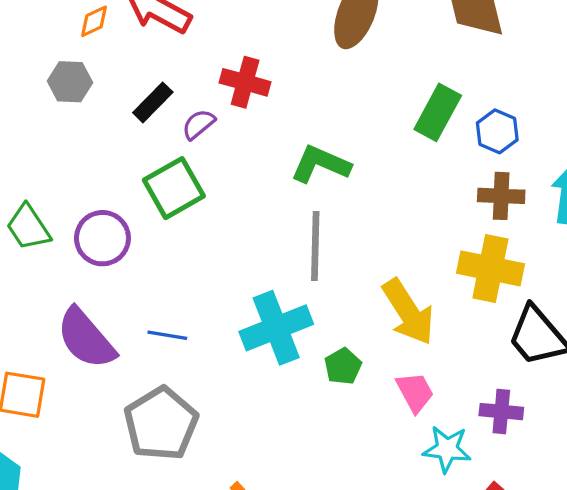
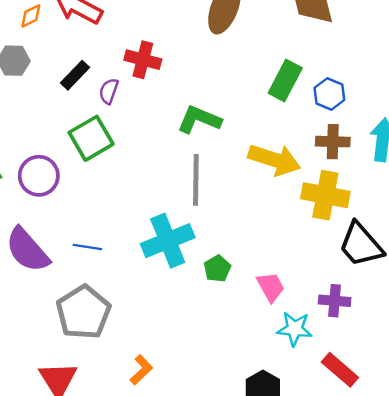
purple semicircle: (198, 124) -> (109, 91), turned -30
yellow arrow: (408, 312) -> (274, 160), moved, turned -39

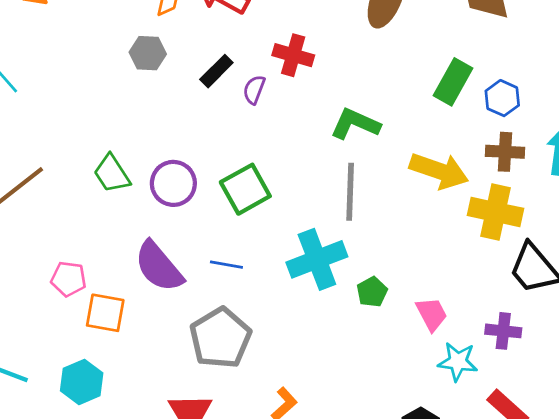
green square: (91, 138) -> (245, 189), moved

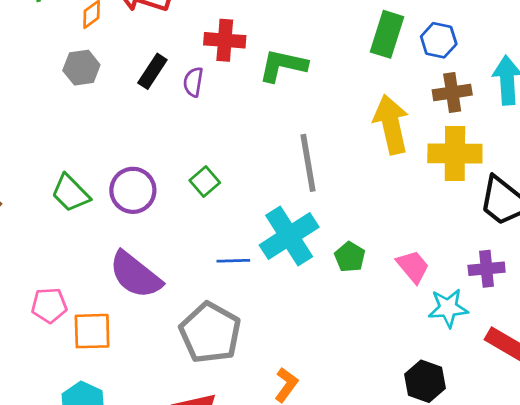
green L-shape: (355, 124) -> (283, 65), moved
yellow arrow: (439, 171) -> (391, 124), turned -110
green square: (245, 189) -> (205, 182), size x0.6
blue line: (226, 265) -> (233, 261), moved

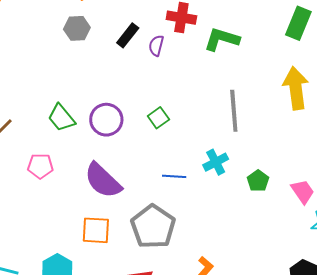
cyan cross: (289, 236) -> (216, 162), size x0.6
pink pentagon: (49, 305) -> (40, 166), moved
orange square: (92, 331) -> (96, 230), moved

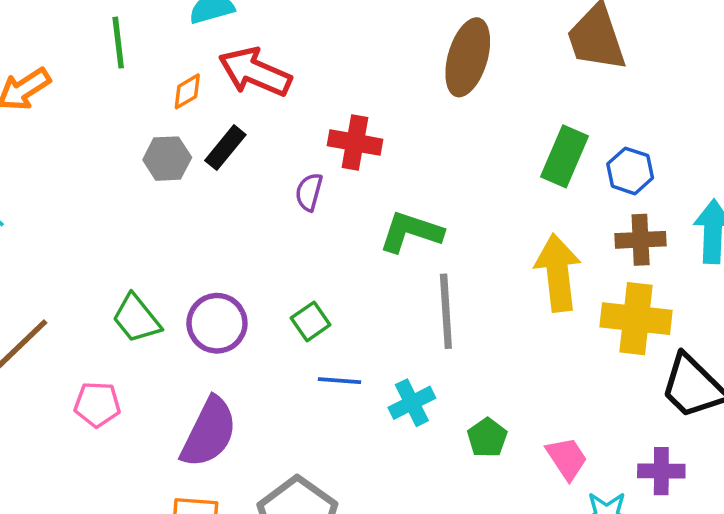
black rectangle: (128, 35) -> (225, 148), moved
green L-shape: (222, 39) -> (411, 232), moved
blue line: (174, 176) -> (339, 381), moved
purple semicircle: (103, 181) -> (209, 432), turned -108

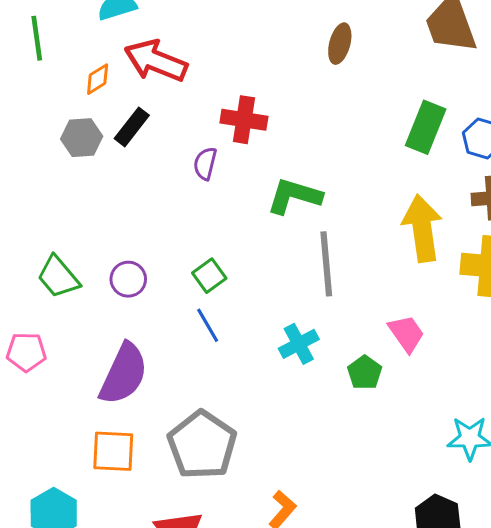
brown ellipse: (468, 57) -> (340, 44), size x0.6
purple circle: (217, 323) -> (128, 279), size x0.7
blue line: (339, 381) -> (208, 325), moved, turned 57
pink trapezoid: (567, 458) -> (406, 333), moved

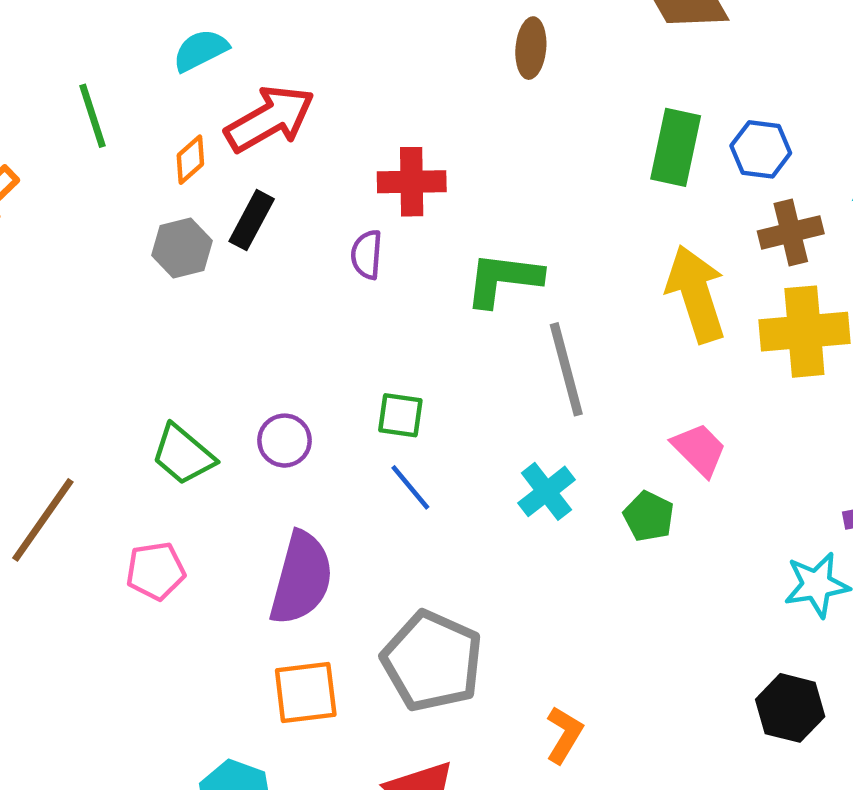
red arrow: (156, 61) -> (270, 119), turned 138
green square: (209, 276) -> (400, 415), turned -36

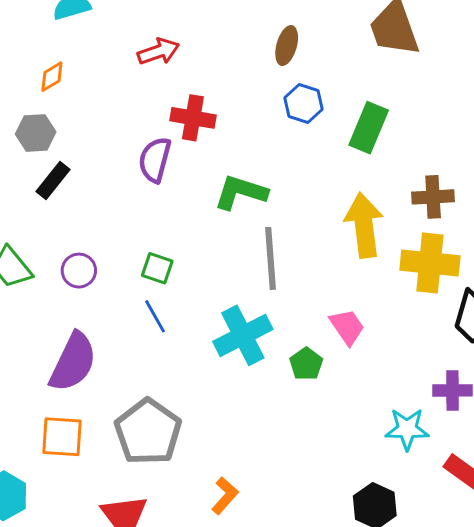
red arrow: (270, 119) -> (158, 52), moved, size x0.7
blue hexagon: (761, 149) -> (303, 104), moved
black rectangle: (252, 220) -> (53, 181), moved
purple semicircle: (367, 255) -> (155, 160), size x1.4
cyan cross: (546, 491) -> (243, 335), size x1.5

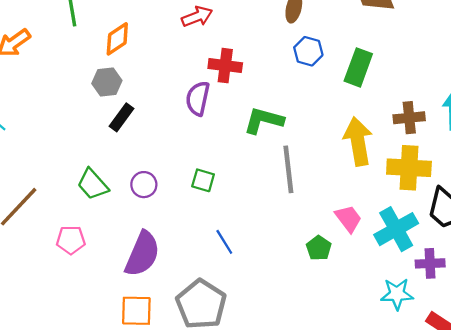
orange diamond: (52, 77) -> (117, 39), size x1.4
blue line: (155, 316) -> (224, 242), moved
cyan cross: (243, 335) -> (396, 229), moved

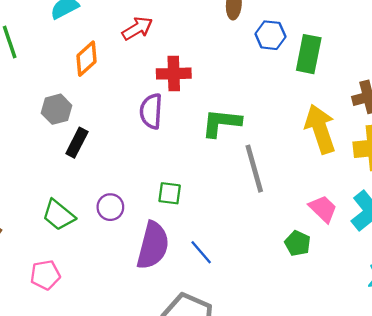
orange diamond: (117, 39) -> (86, 59), moved
blue hexagon: (308, 51) -> (270, 35), moved
purple semicircle: (142, 254) -> (153, 245), moved

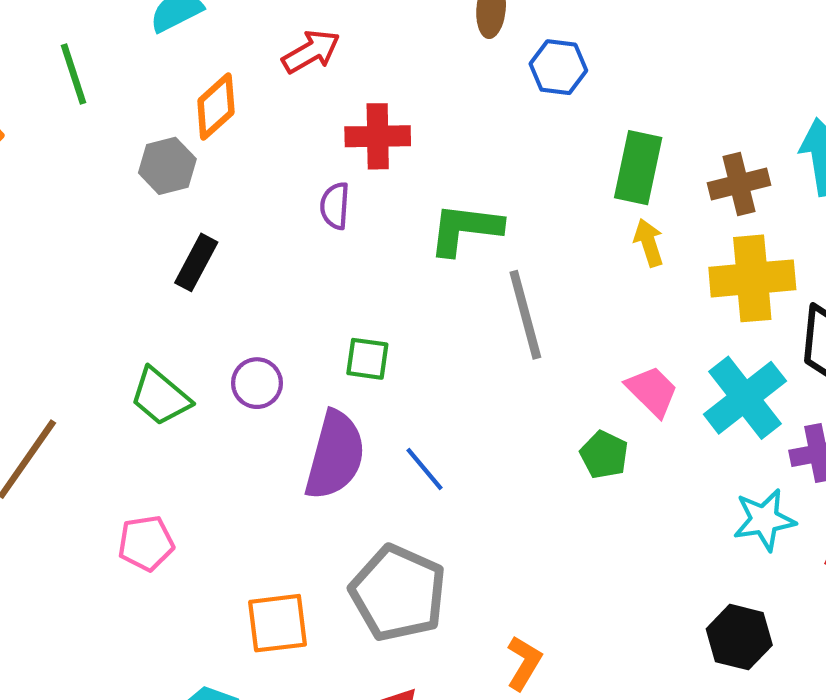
green rectangle: (309, 54) -> (638, 168), moved
gray hexagon: (56, 109) -> (167, 166), moved
purple semicircle: (151, 111) -> (335, 206), size x0.7
yellow arrow: (320, 129) -> (649, 243), size x0.5
pink pentagon: (45, 275) -> (146, 543), moved

